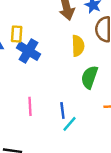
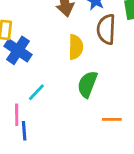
blue line: (62, 111) -> (24, 131), moved
cyan line: (69, 124) -> (36, 92), moved

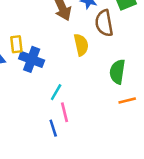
green semicircle: (87, 84) -> (117, 72), moved
pink line: (17, 115) -> (64, 112), moved

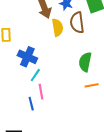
yellow semicircle: (81, 45) -> (57, 28), moved
blue cross: (32, 59) -> (27, 57), moved

